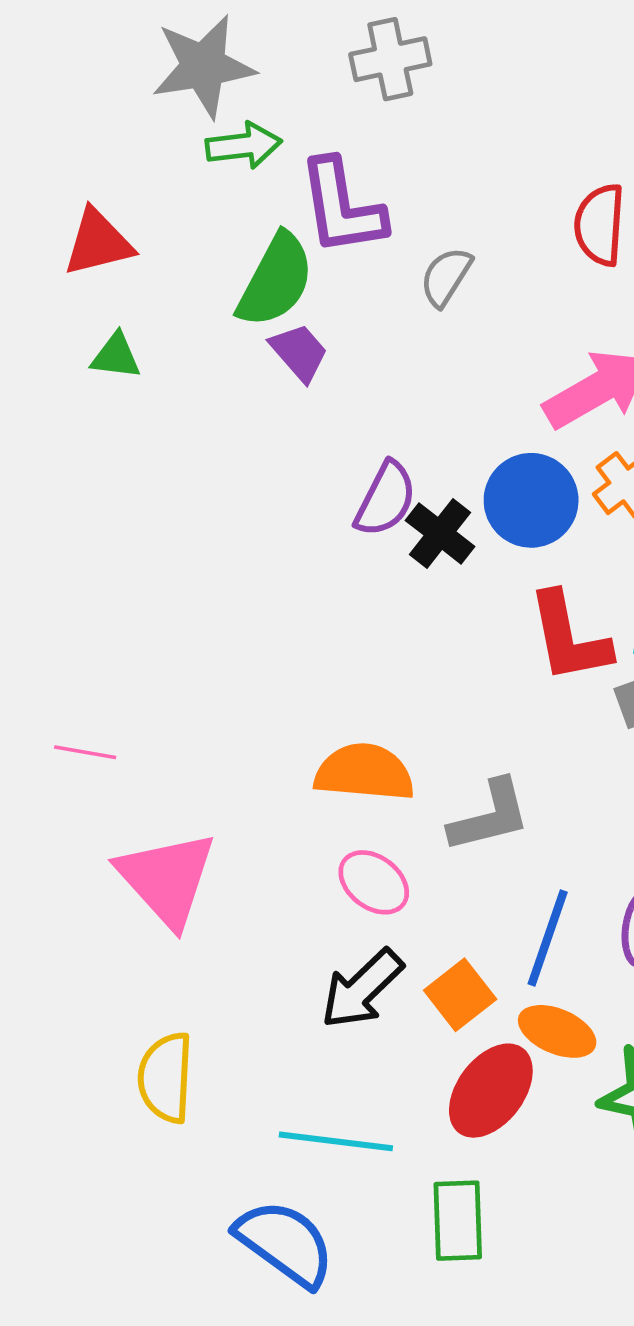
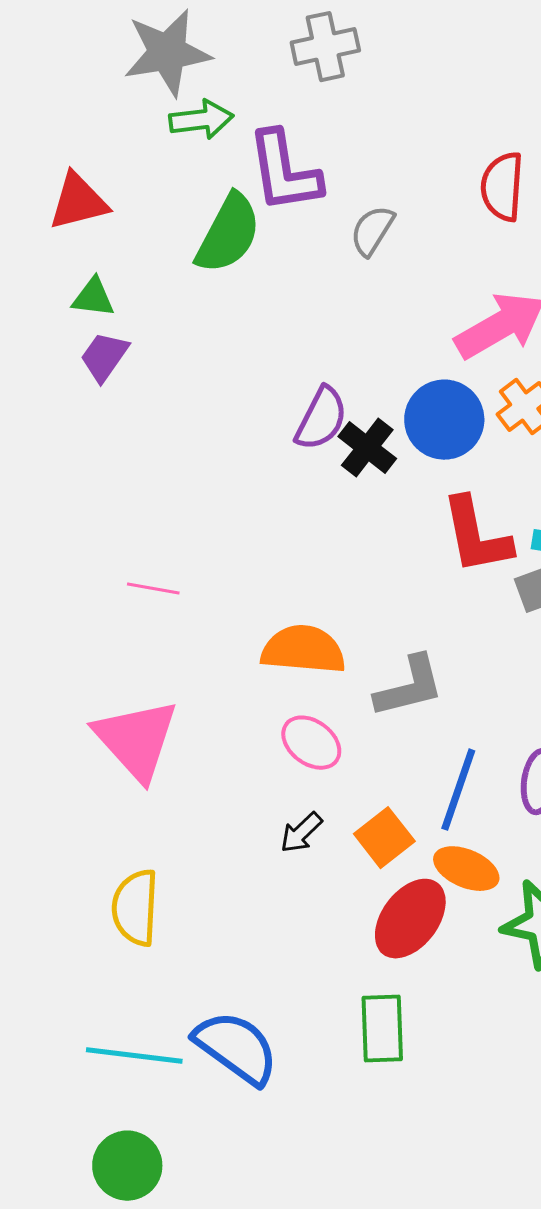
purple trapezoid: (299, 352) -> (104, 357), moved, turned -104
pink line: (85, 752) -> (153, 589), moved
black arrow: (362, 989) -> (301, 833), size x0.6
cyan line: (336, 1141) -> (134, 1056), moved

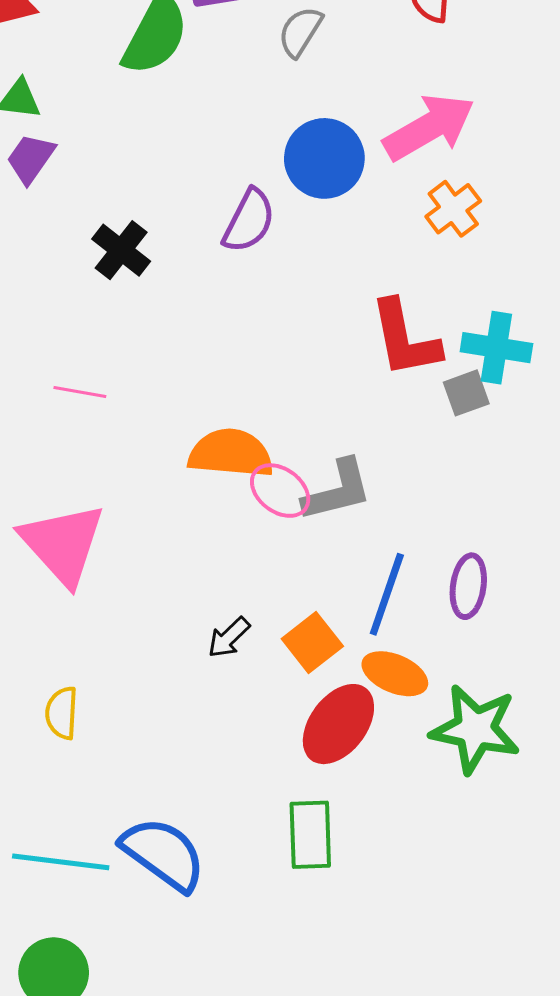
blue circle: (444, 420) -> (324, 158), moved
black cross: (367, 448) -> (121, 250), moved
pink ellipse: (311, 743) -> (280, 491), moved
yellow semicircle: (135, 908) -> (62, 713), size x0.7

